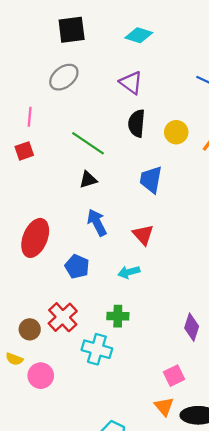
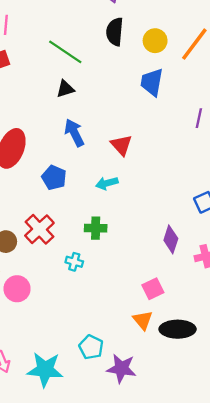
blue trapezoid: (151, 180) -> (152, 82), moved
cyan cross: (97, 349) -> (74, 262), size x0.6

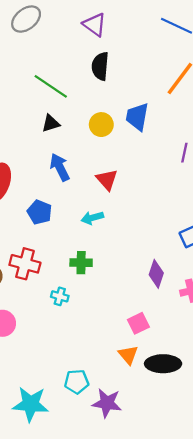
yellow circle: (155, 41) -> (101, 125), moved
red cross: (39, 229) -> (25, 264), turned -32
cyan pentagon: (91, 347) -> (77, 382), turned -30

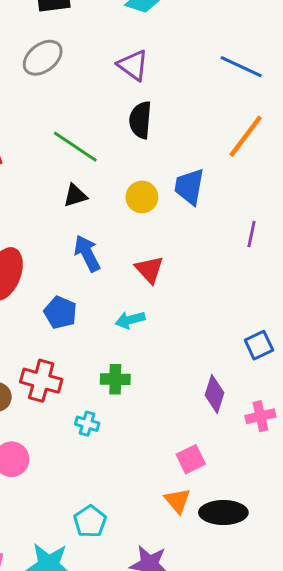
cyan pentagon: (77, 382) -> (90, 521), moved, turned -30

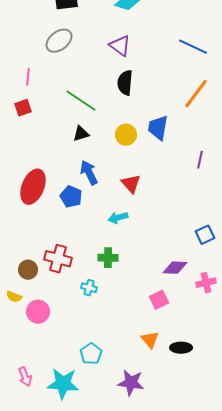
blue pentagon: (60, 313) -> (71, 197), moved
purple diamond: (214, 394) -> (175, 268), turned 75
pink square: (191, 459) -> (159, 300), moved
black ellipse: (223, 513) -> (181, 348), size x0.7

